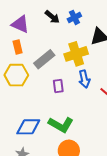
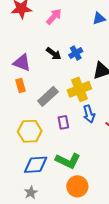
yellow hexagon: (16, 75) -> (30, 131), moved

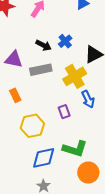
orange rectangle: (21, 86) -> (15, 95), moved
gray rectangle: (48, 96) -> (41, 70), moved, turned 40

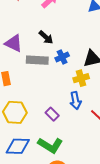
blue cross: (65, 41) -> (62, 57), moved
yellow cross: (75, 76) -> (81, 78), moved, size x0.7
purple rectangle: (64, 112) -> (52, 114), moved, turned -40

